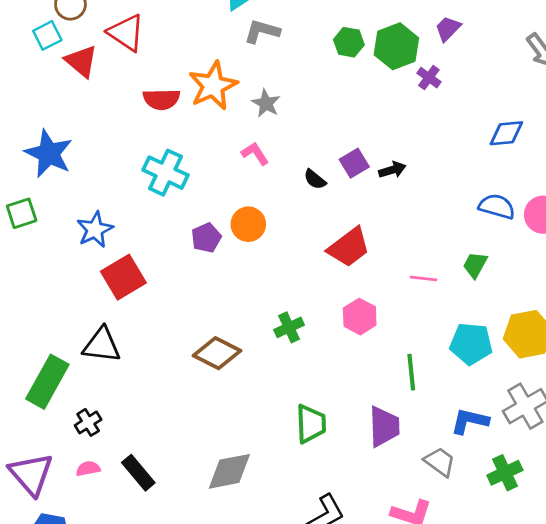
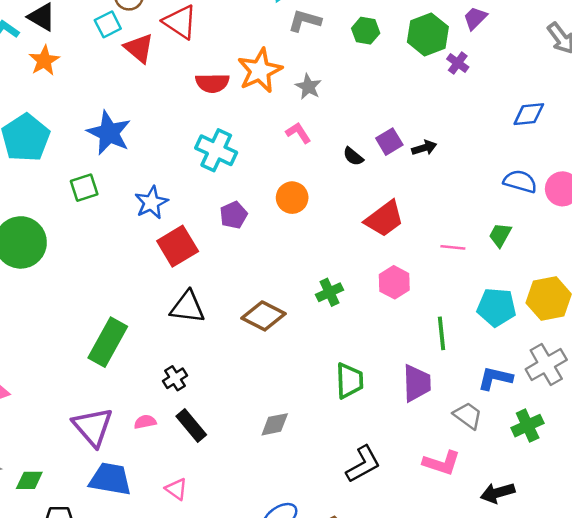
green hexagon: (349, 42) -> (366, 31), moved
purple pentagon: (206, 238) -> (234, 215), moved
black triangle: (102, 345) -> (187, 307), moved
black cross: (88, 422) -> (175, 378), moved
gray diamond: (229, 471) -> (275, 424), size x0.7

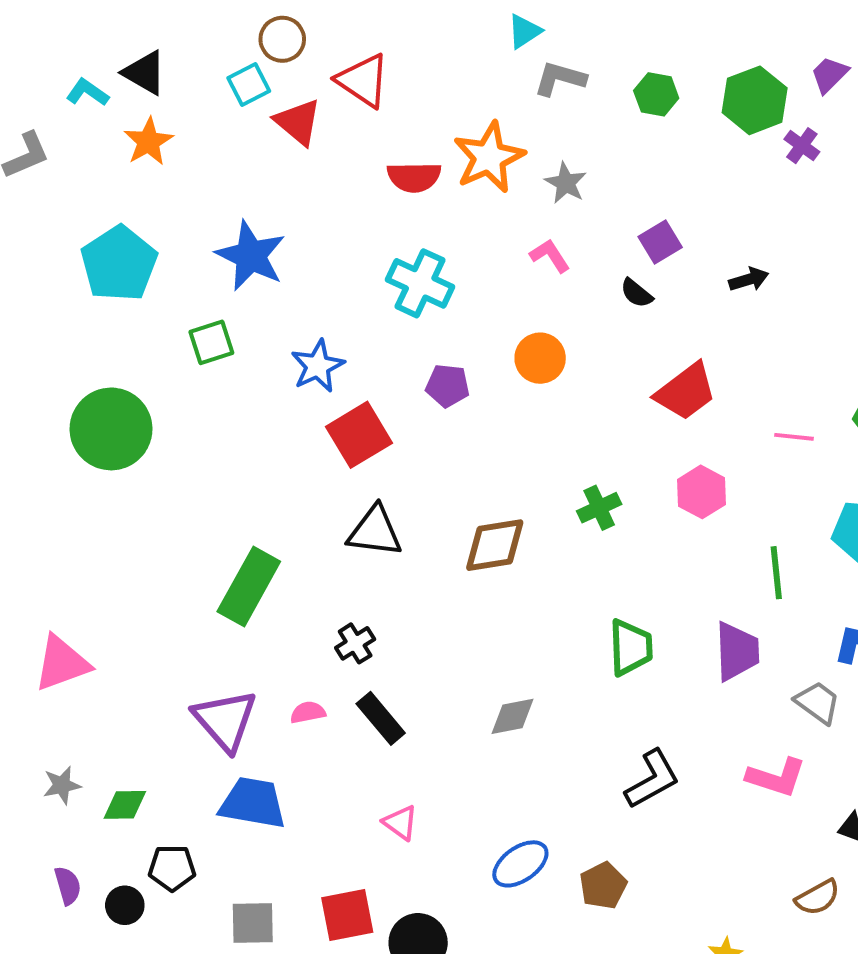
purple square: (389, 142) -> (660, 242), moved
purple pentagon: (234, 215) -> (448, 386), turned 30
brown diamond: (263, 316) -> (495, 545), turned -36
pink triangle: (176, 489) -> (400, 823), moved

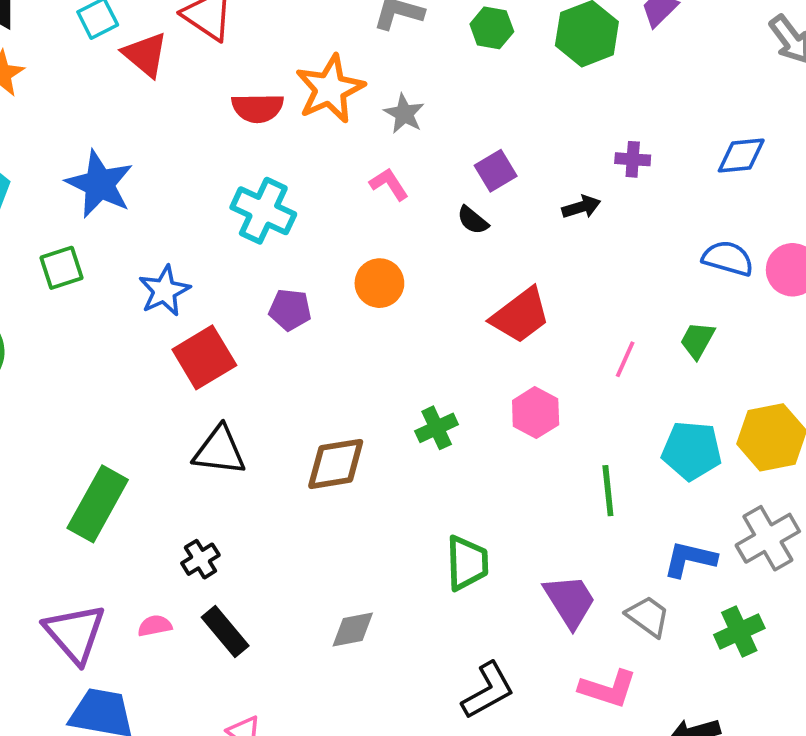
purple cross: (802, 146) -> (633, 159), moved, turned -32
pink line: (794, 437) -> (625, 359), turned -72
purple trapezoid: (737, 651) -> (570, 601), moved, turned -30

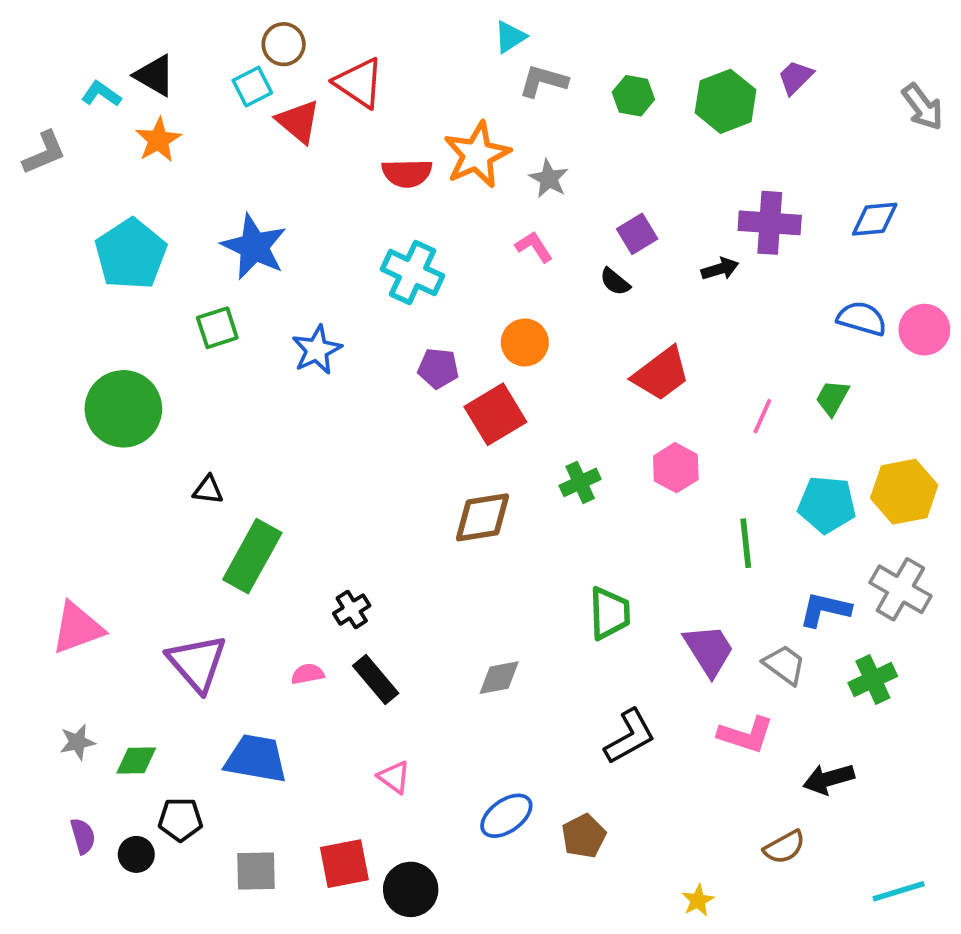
purple cross: (633, 159) -> (770, 223), size x1.8
red square: (204, 357) -> (495, 414), moved
black triangle: (220, 451) -> (208, 490), moved, size x0.6
gray cross: (768, 538) -> (900, 589), turned -30
purple triangle: (75, 633) -> (197, 663), moved

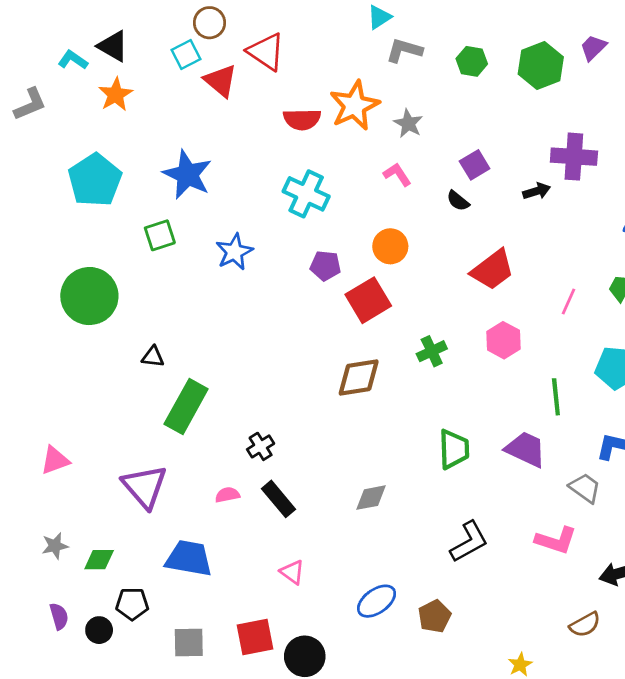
pink triangle: (77, 628) -> (55, 460), size x0.7
purple trapezoid: (709, 650) -> (526, 449), moved, turned -33

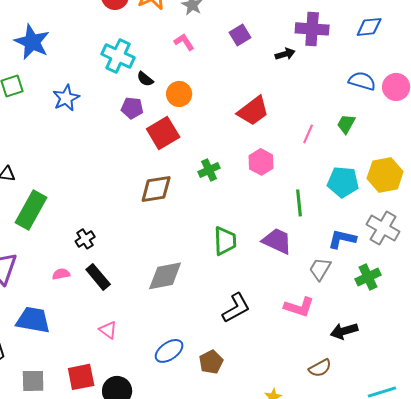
black semicircle: (458, 201) -> (145, 79), moved
gray trapezoid: (585, 488) -> (320, 269), turned -95
gray diamond: (371, 498) -> (165, 276), size x1.5

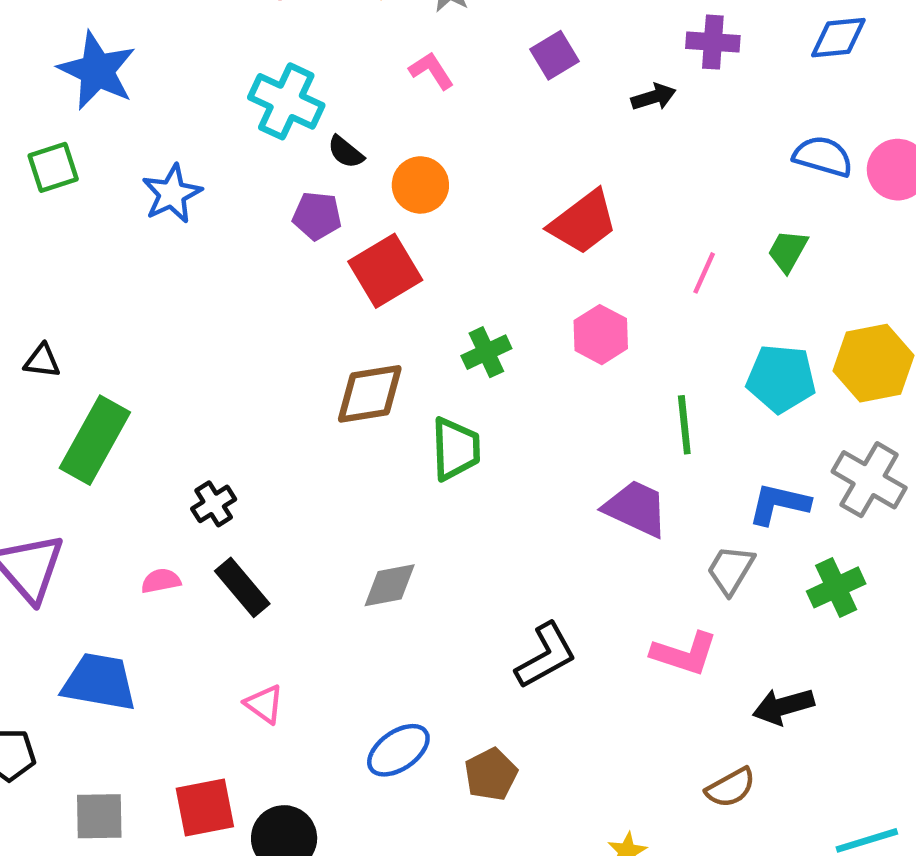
purple cross: (312, 29) -> (713, 42), size x0.7
green trapezoid: (225, 241) -> (456, 449), moved
gray diamond: (165, 276) -> (390, 585), size x0.7

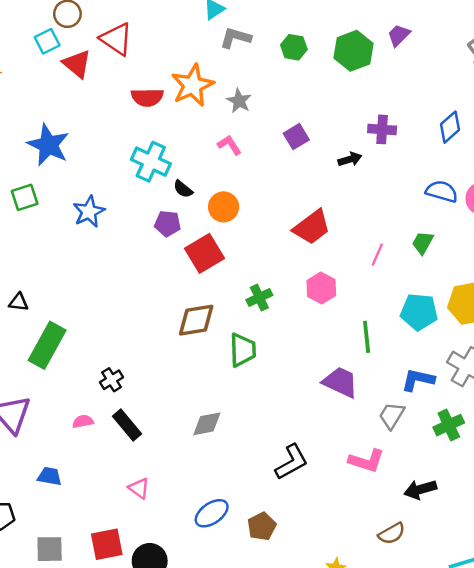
blue diamond: (838, 38) -> (450, 127), turned -36
blue trapezoid: (99, 682) -> (50, 476), size x0.6

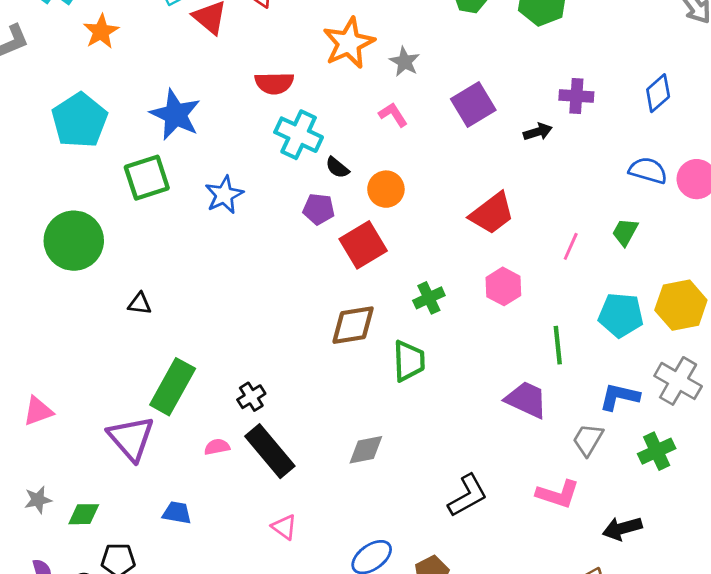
red semicircle: (147, 97) -> (274, 83), moved
purple square: (296, 137) -> (473, 105), size x1.4
green square: (25, 197) -> (147, 178), size x1.4
green rectangle: (47, 345) -> (173, 387), moved
black rectangle: (127, 425) -> (270, 451), size x1.4

